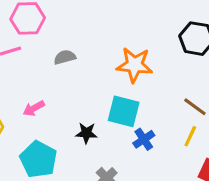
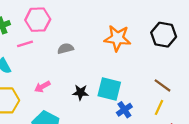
orange star: (135, 65) -> (117, 38), moved
black star: (86, 133) -> (80, 92), moved

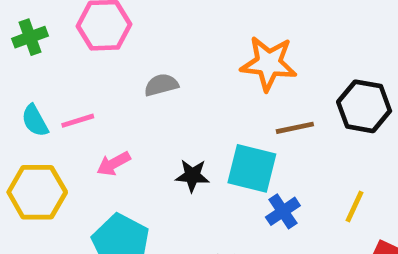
black hexagon: (164, 35) -> (364, 106), moved
pink line: (25, 44) -> (78, 121), moved
brown line: (162, 85) -> (295, 128), moved, turned -48

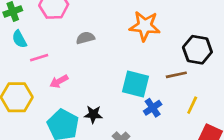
cyan semicircle: (35, 121) -> (19, 39), moved
brown line: (295, 128) -> (176, 75), moved
black star: (192, 176) -> (93, 114), moved

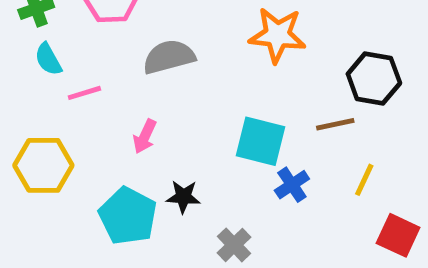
gray semicircle: (85, 38) -> (169, 57), size x1.5
pink arrow: (59, 81) -> (145, 136), moved, turned -36

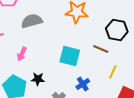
brown line: (335, 124) -> (101, 49), turned 35
blue cross: (292, 185) -> (83, 84), moved

